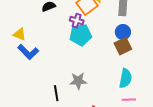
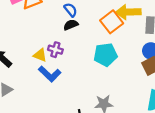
purple cross: (77, 21) -> (55, 50), moved

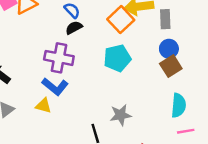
purple cross: (55, 50) -> (59, 58), size x1.6
yellow triangle: (40, 55) -> (43, 106), moved

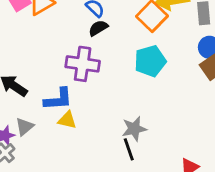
blue L-shape: (55, 87) -> (58, 99), moved, turned -40
gray star: (121, 115) -> (134, 129), moved

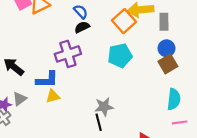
purple cross: (83, 64) -> (68, 54), turned -30
yellow triangle: (67, 120) -> (53, 96), turned -32

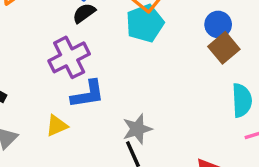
cyan pentagon: (120, 56) -> (145, 23), moved
blue L-shape: (47, 80) -> (88, 94), moved

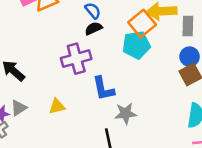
blue L-shape: (88, 94) -> (103, 89), moved, turned 76
gray star: (137, 129) -> (126, 113), moved

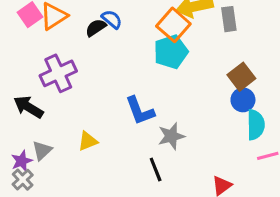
black semicircle: (94, 28) -> (96, 28), moved
blue circle: (190, 57) -> (243, 100), moved
purple cross: (76, 59) -> (58, 73), moved

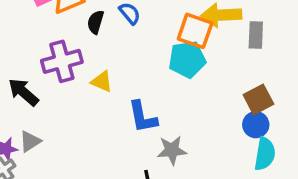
orange square: (173, 25) -> (195, 31), turned -32
black semicircle: (96, 28) -> (96, 22), moved, turned -50
yellow triangle: (88, 141) -> (102, 82), moved, turned 35

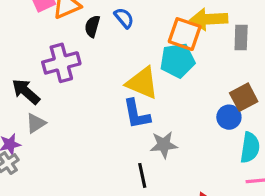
yellow triangle: (102, 82) -> (142, 83), moved, size x1.6
blue circle: (256, 125) -> (229, 117), moved
gray triangle: (30, 141) -> (36, 123), moved

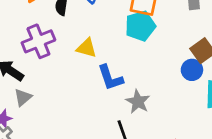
yellow triangle: (142, 83) -> (87, 48), moved, size x0.7
gray star: (164, 145) -> (138, 102), turned -30

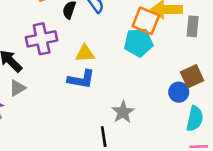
yellow triangle: (87, 48) -> (85, 53), turned -30
blue L-shape: (110, 78) -> (81, 79), moved, turned -72

